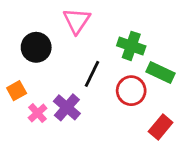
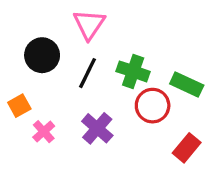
green cross: (131, 46) -> (133, 71), moved
black line: (92, 74) -> (88, 73), moved
purple cross: (67, 107) -> (97, 128), moved

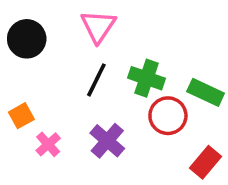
black circle: (42, 55) -> (27, 39), moved

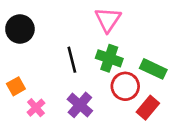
pink triangle: (98, 26) -> (108, 20), moved
black line: (96, 80) -> (72, 60), turned -40
red rectangle: (206, 162) -> (148, 108), moved

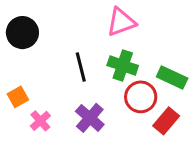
pink triangle: (108, 20) -> (121, 22), turned 36

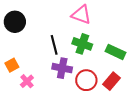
pink triangle: (121, 22) -> (81, 15), turned 40
red circle: (141, 97) -> (86, 80), moved
purple cross: (90, 118) -> (62, 68), moved, turned -30

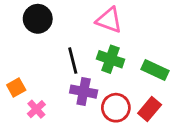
black circle: (15, 22) -> (38, 19), moved

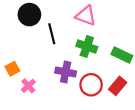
black line: (73, 61) -> (52, 34), moved

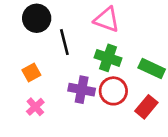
orange square: (12, 69) -> (31, 72), moved
red circle: (91, 85) -> (113, 91), moved

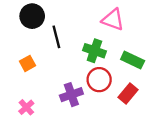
pink triangle: (107, 20) -> (113, 20), moved
purple cross: (82, 90) -> (71, 95), moved, turned -30
pink cross: (35, 107) -> (26, 107), moved

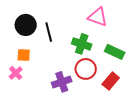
black circle: (32, 16) -> (26, 25), moved
orange square: (28, 63) -> (24, 55), turned 32
pink cross: (26, 107) -> (16, 73), moved

